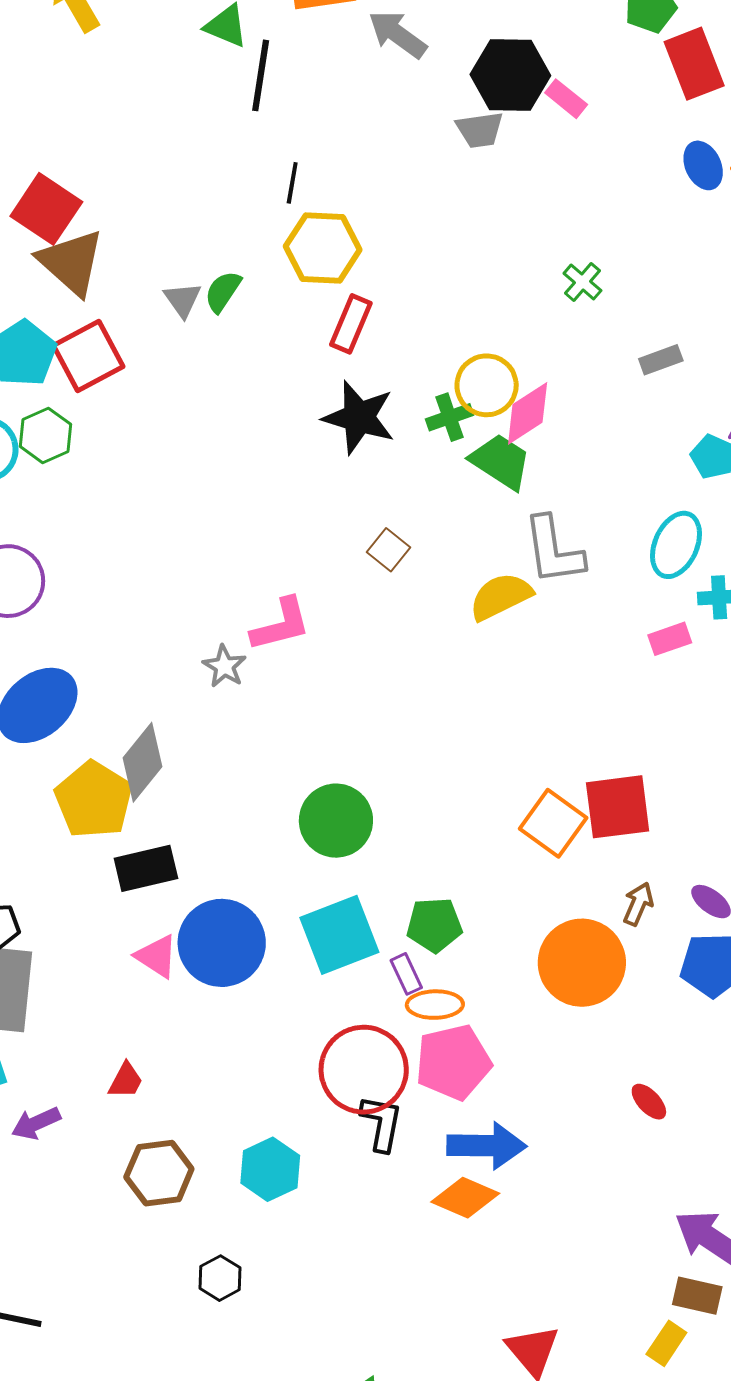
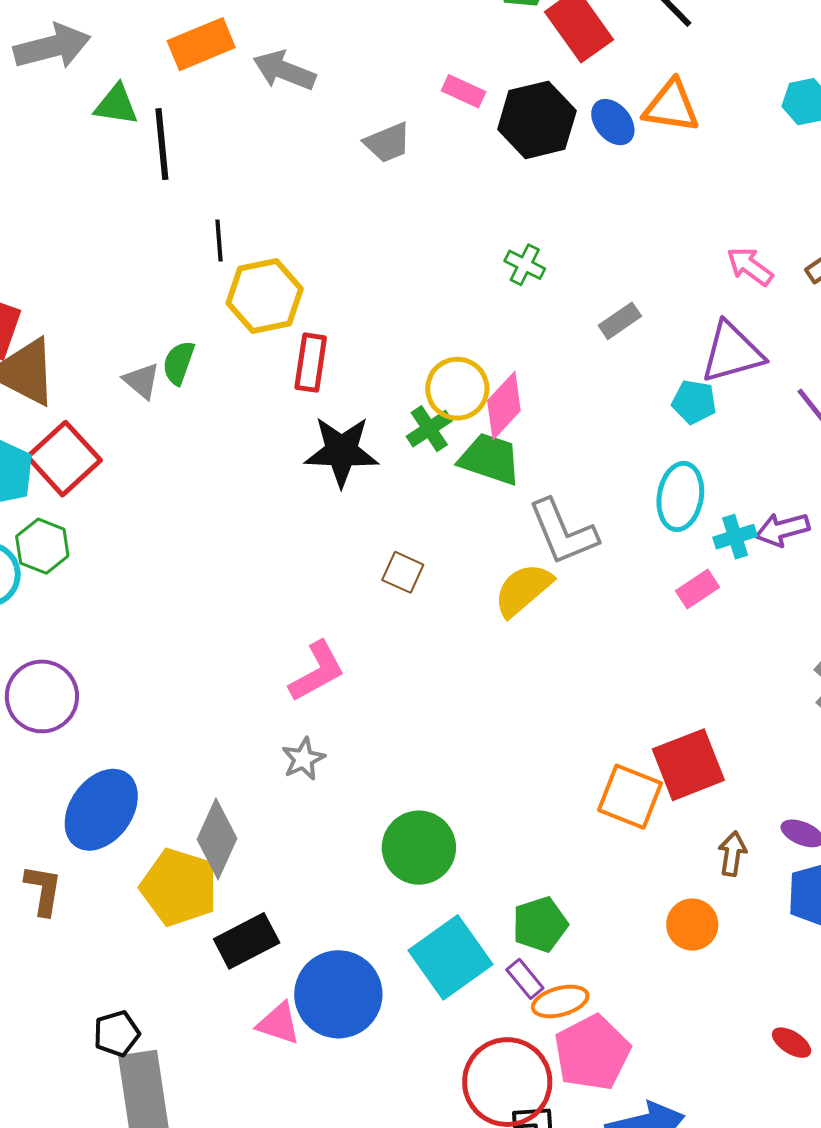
black hexagon: (510, 75) -> (537, 120), moved
gray star: (224, 666) -> (303, 759), moved, turned 30
orange circle: (582, 963) -> (692, 925), size x0.6

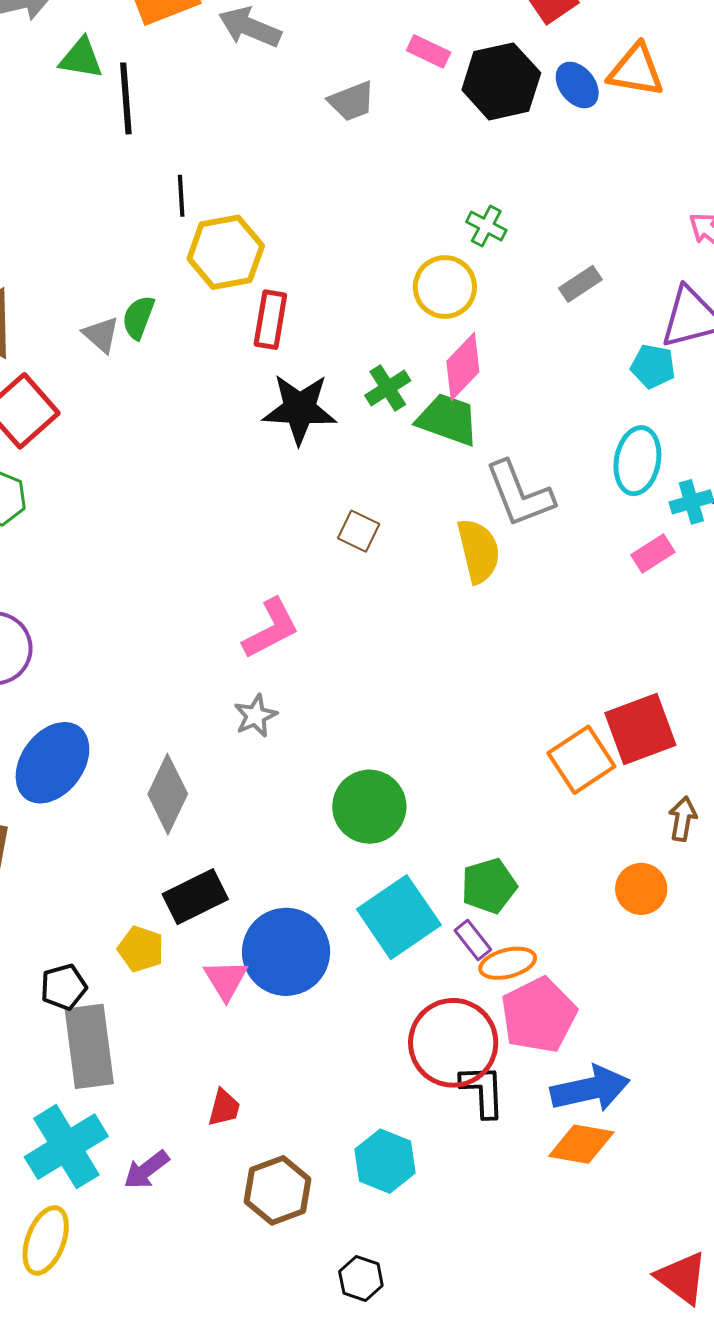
yellow circle: (457, 389) -> (445, 287), moved
yellow semicircle: (523, 590) -> (479, 551), turned 116
orange square: (630, 797) -> (581, 760), turned 34
yellow pentagon: (179, 887) -> (141, 949), moved, size x0.6
pink triangle: (279, 1023) -> (226, 980), turned 39

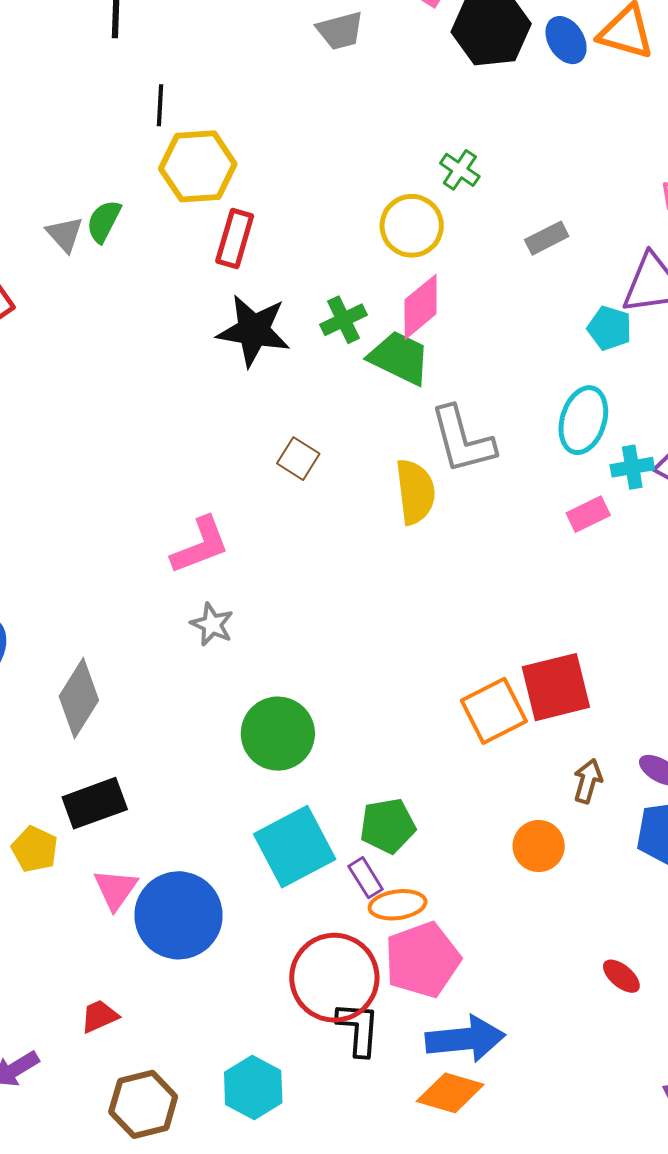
gray star: (256, 716) -> (212, 624), moved, turned -30
blue circle: (286, 952) -> (178, 915), moved
red trapezoid: (224, 1108) -> (99, 1016), turned -135

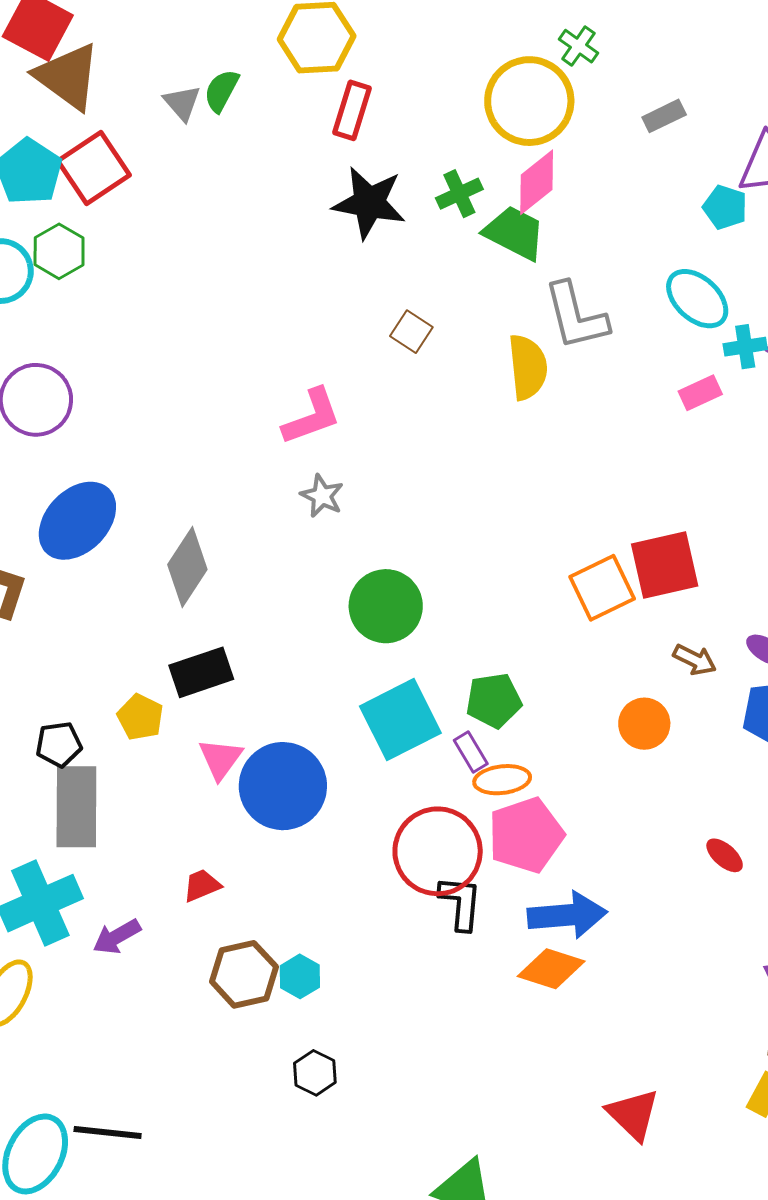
yellow circle: (412, 226) -> (529, 101), size x1.4
cyan ellipse: (583, 420) -> (697, 299), turned -66
brown arrow: (588, 781) -> (695, 660), turned 99
cyan hexagon: (253, 1088) -> (300, 976), moved, size x0.7

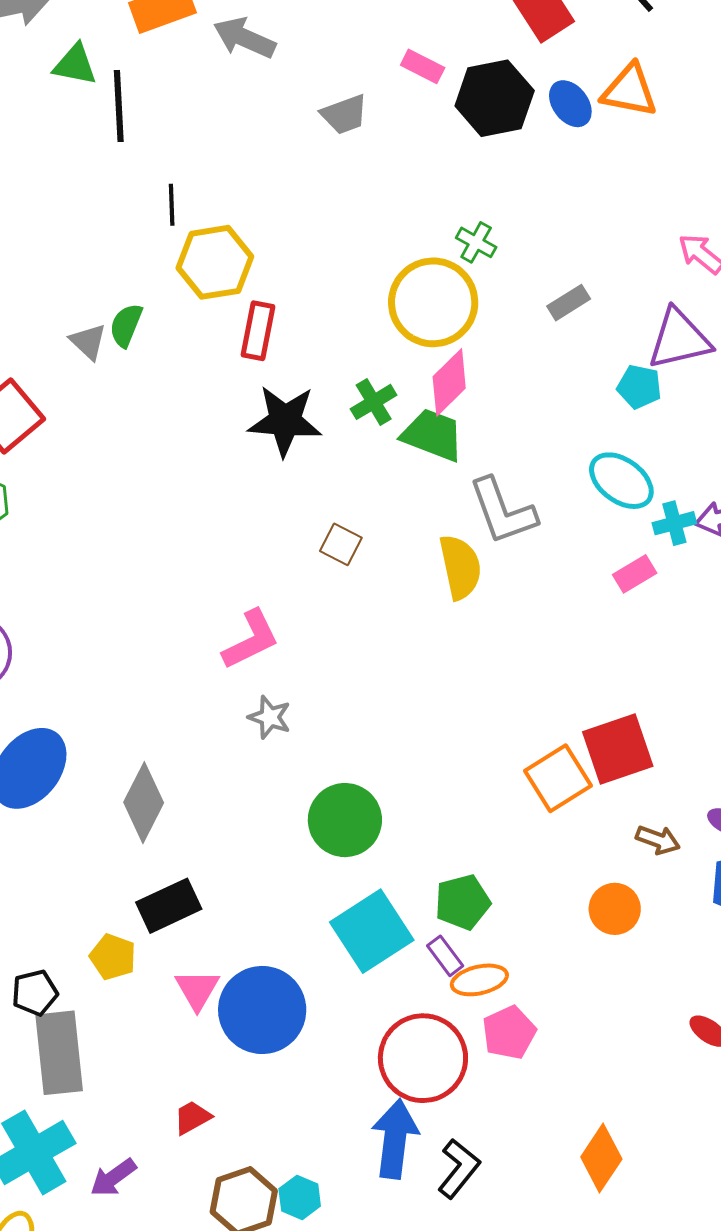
pink pentagon: (526, 835) -> (509, 1033), size x0.7
black L-shape: (460, 903) -> (459, 1168), moved, turned 40
blue arrow: (567, 915) -> (395, 1139), moved, turned -72
orange diamond: (551, 969) -> (601, 1158), moved, turned -68

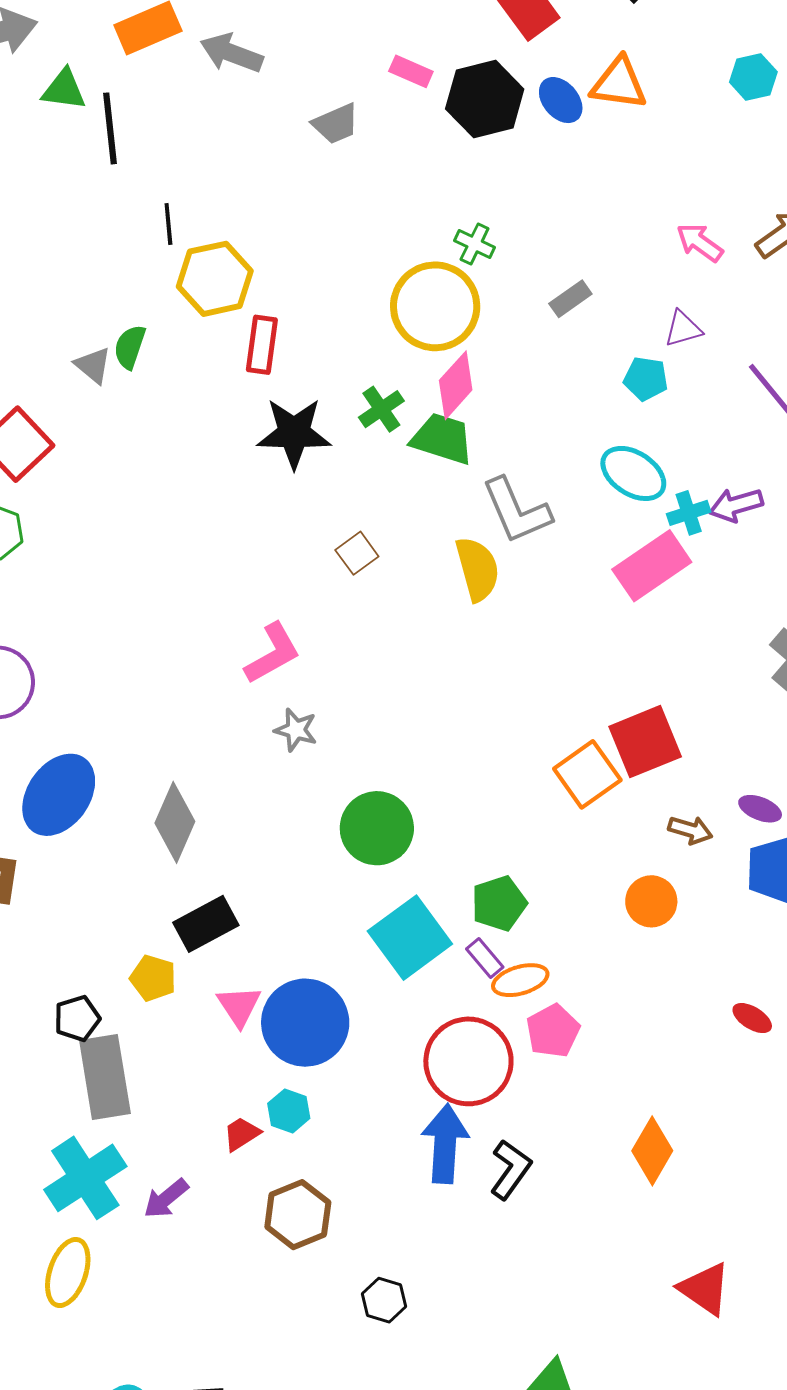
purple triangle: (679, 339) -> (683, 329), size x0.6
brown square: (341, 544) -> (357, 553), turned 30
pink rectangle: (635, 574) -> (652, 566), size x1.8
cyan hexagon: (300, 1197) -> (289, 1111), moved

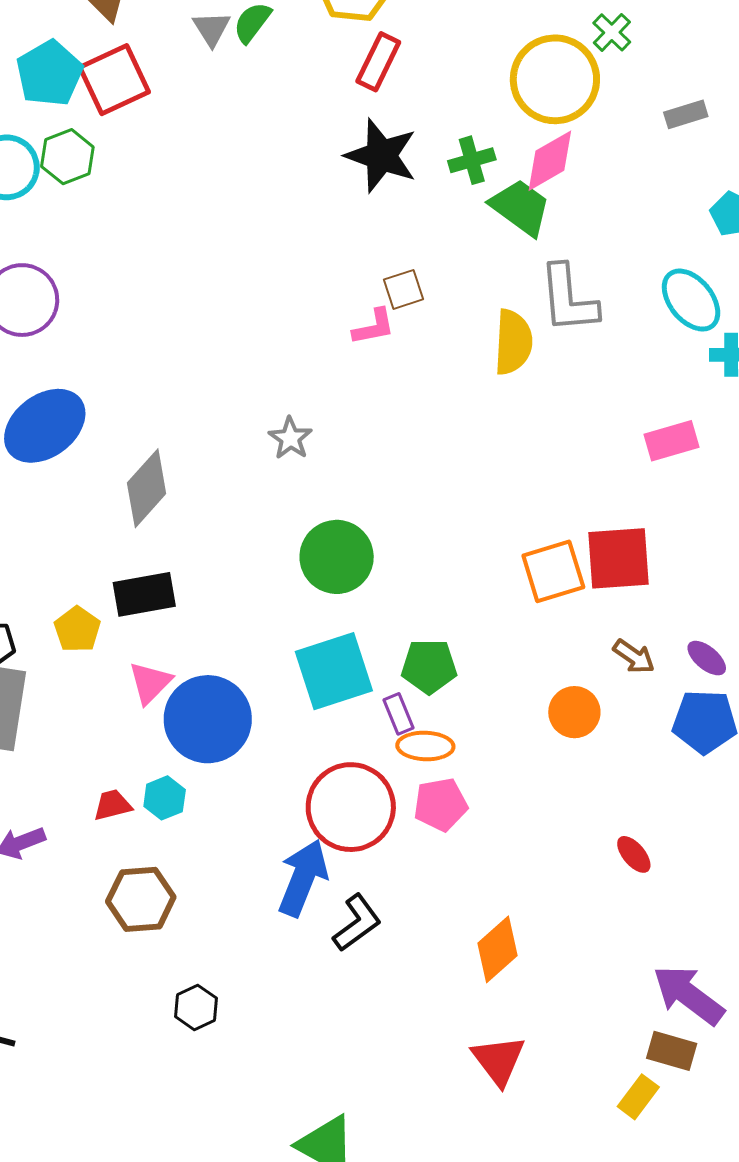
pink rectangle: (652, 566) -> (672, 441), moved, size x0.7
pink L-shape: (273, 653) -> (374, 327), moved, size x0.7
red triangle: (705, 1289) -> (498, 1060), moved

